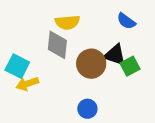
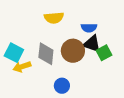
blue semicircle: (126, 21) -> (89, 28), moved, turned -35
gray diamond: (57, 45) -> (46, 54), moved
blue circle: (87, 109) -> (62, 86), moved

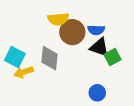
brown circle: (73, 51) -> (72, 32), moved
blue circle: (62, 86) -> (97, 93), moved

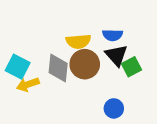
yellow semicircle: (58, 19) -> (78, 41), moved
brown circle: (72, 32) -> (85, 64), moved
black triangle: (99, 47) -> (116, 55), turned 30

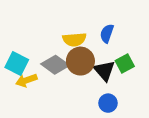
blue semicircle: (113, 35) -> (107, 33), turned 108
black triangle: (116, 55) -> (104, 71), moved
gray diamond: (58, 68) -> (55, 65), turned -60

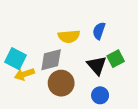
brown circle: (80, 61) -> (61, 83), moved
gray diamond: (55, 65) -> (51, 60), turned -50

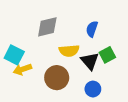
yellow semicircle: (69, 36) -> (69, 51), moved
gray diamond: (51, 60) -> (47, 27), moved

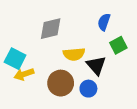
blue semicircle: (92, 29) -> (104, 22), moved
green square: (107, 55) -> (118, 45), moved
blue circle: (93, 89) -> (88, 89), moved

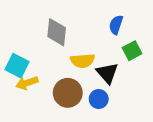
gray diamond: (51, 29) -> (57, 32), turned -70

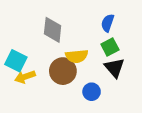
green square: (132, 51) -> (110, 47), moved
black triangle: (107, 73) -> (114, 68), moved
brown circle: (68, 93) -> (63, 71), moved

